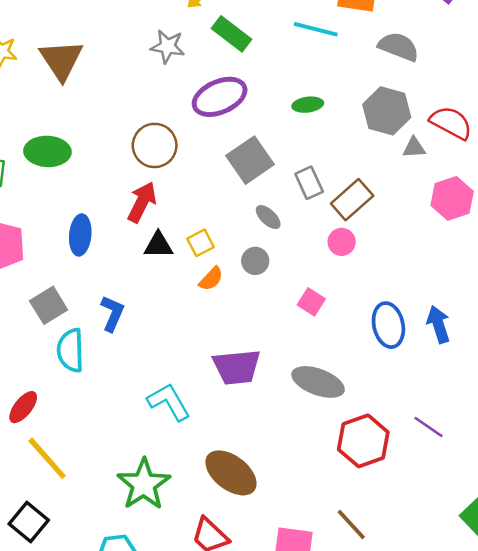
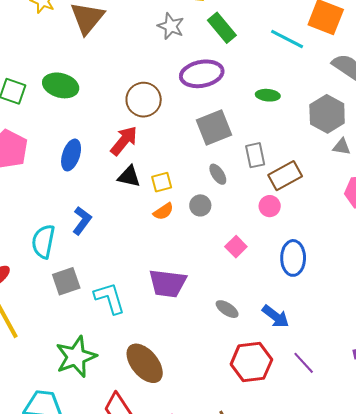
gray square: (49, 305) -> (66, 281), moved
blue arrow: (438, 324) -> (276, 316), moved, turned 132
blue ellipse: (388, 325) -> (293, 258), moved
gray ellipse: (318, 382) -> (227, 309), size x0.6

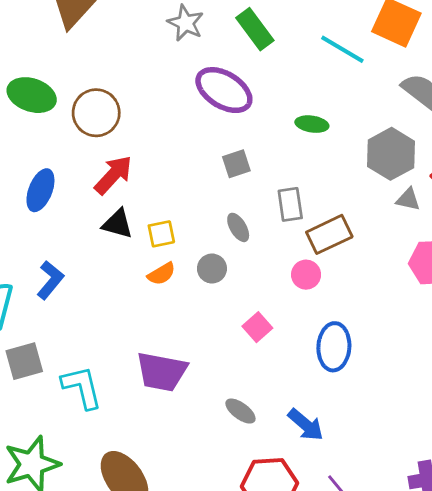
purple ellipse: (202, 74) -> (224, 90), turned 39
brown circle: (144, 100) -> (96, 113), moved
gray square: (214, 128) -> (236, 164), size x0.6

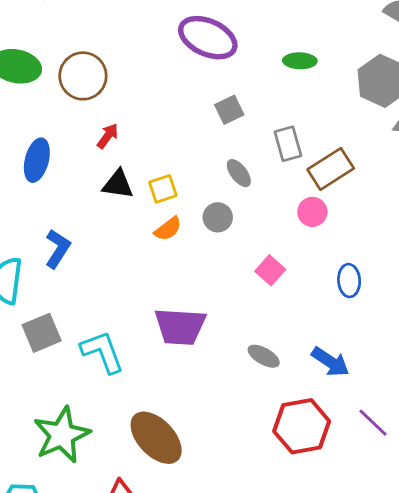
red arrow: (113, 175) -> (108, 136), size x0.6
blue ellipse: (334, 347) -> (349, 281), size x0.7

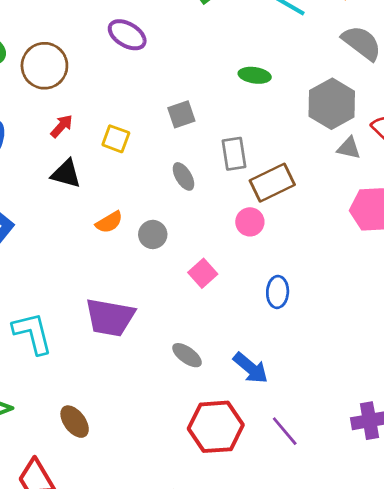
purple ellipse: (208, 38) -> (127, 35), moved, size x0.7
yellow square: (163, 189) -> (116, 139), moved, turned 32
gray circle: (218, 217) -> (153, 234), moved
brown ellipse: (156, 438) -> (75, 422), size x0.6

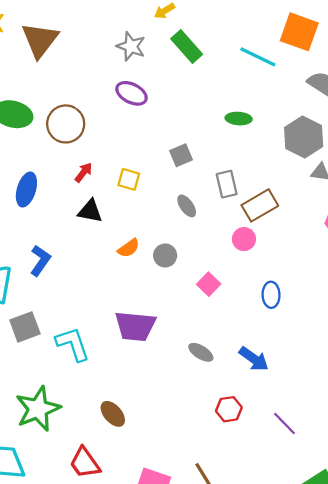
red hexagon: (216, 427) -> (229, 409), size x0.6
purple line: (285, 431) -> (284, 424), moved

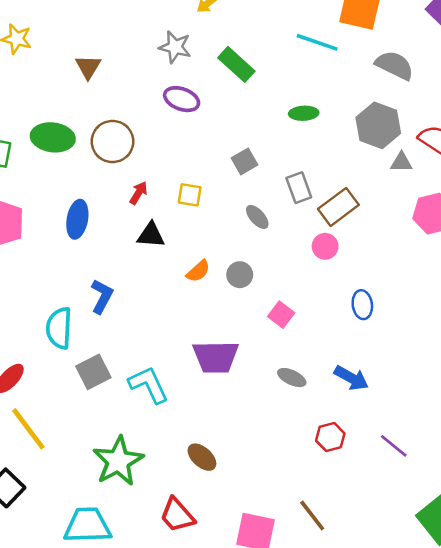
brown triangle: (40, 40) -> (88, 67), moved, size x0.6
green rectangle: (187, 47) -> (236, 64), moved
pink square: (209, 284) -> (281, 315), moved

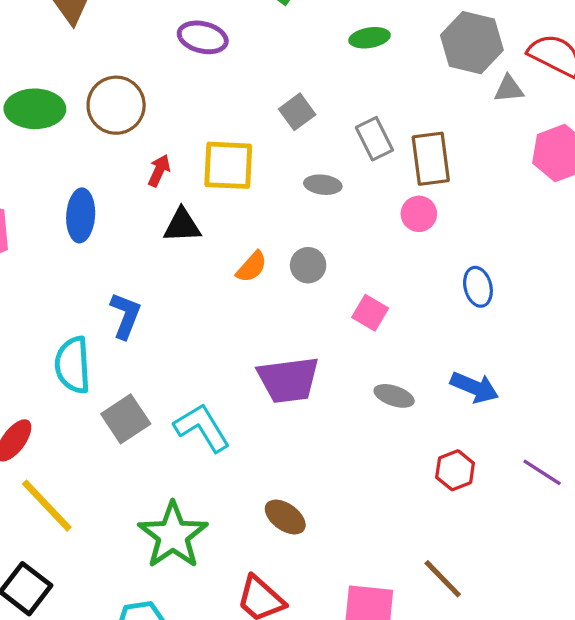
yellow square: (190, 195) -> (228, 165), size x1.6
brown rectangle: (338, 207) -> (431, 159), turned -54
gray ellipse: (257, 217) -> (323, 185), turned -35

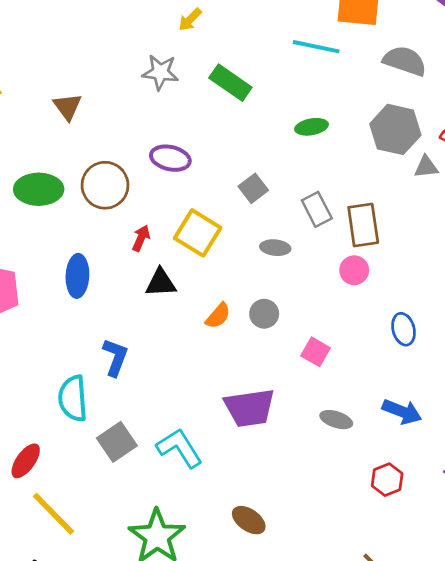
purple ellipse: (203, 37) -> (170, 158), moved
yellow square: (228, 165) -> (198, 233), turned 30

